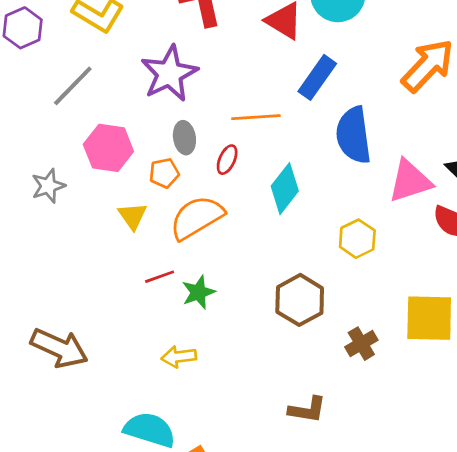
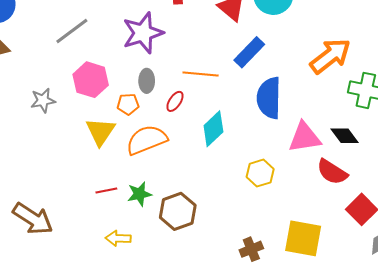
yellow triangle: (133, 216) -> (100, 132), size x1.4
red line: (160, 277) -> (106, 190), moved
brown hexagon: (300, 300) -> (178, 211), moved

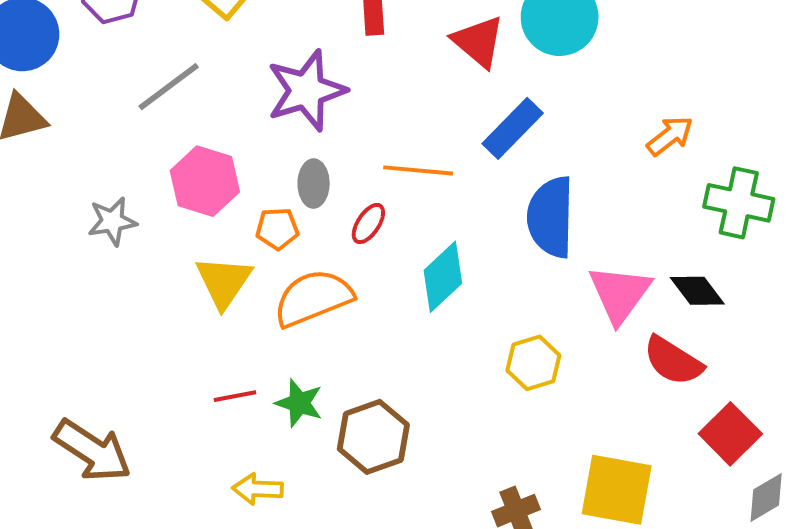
orange arrow: (330, 56) -> (670, 136), size x0.6
pink triangle: (305, 137) -> (620, 294), turned -45
green star: (139, 194) -> (299, 403), turned 30

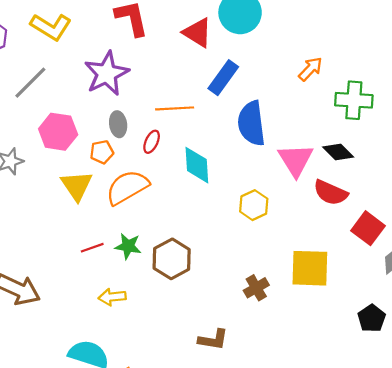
cyan diamond: (443, 277) -> (197, 165), turned -42

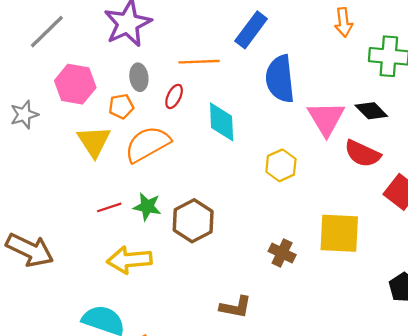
orange arrow: (310, 69) -> (344, 22), turned 128
brown cross: (256, 288) -> (282, 253), turned -35
yellow arrow: (112, 297) -> (129, 260), size x1.5

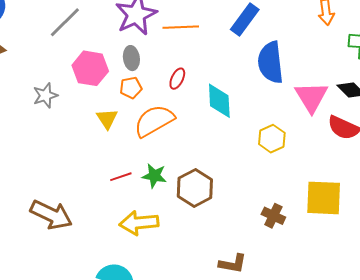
orange line: (199, 62) -> (181, 27), moved
gray ellipse: (139, 77) -> (131, 58), moved
yellow triangle: (94, 141) -> (107, 119), size x0.7

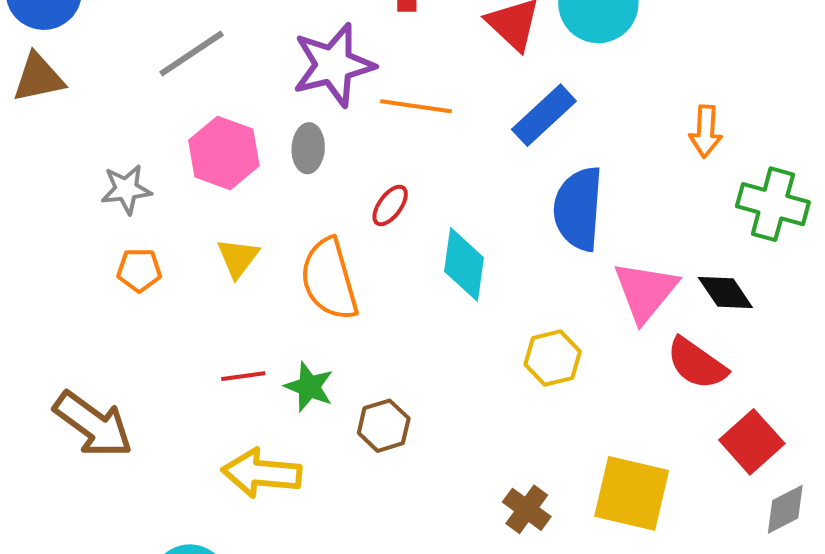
orange pentagon: (131, 88) -> (139, 270), moved
orange semicircle: (154, 121) -> (329, 279), turned -87
brown hexagon: (195, 188) -> (384, 426), size x0.7

